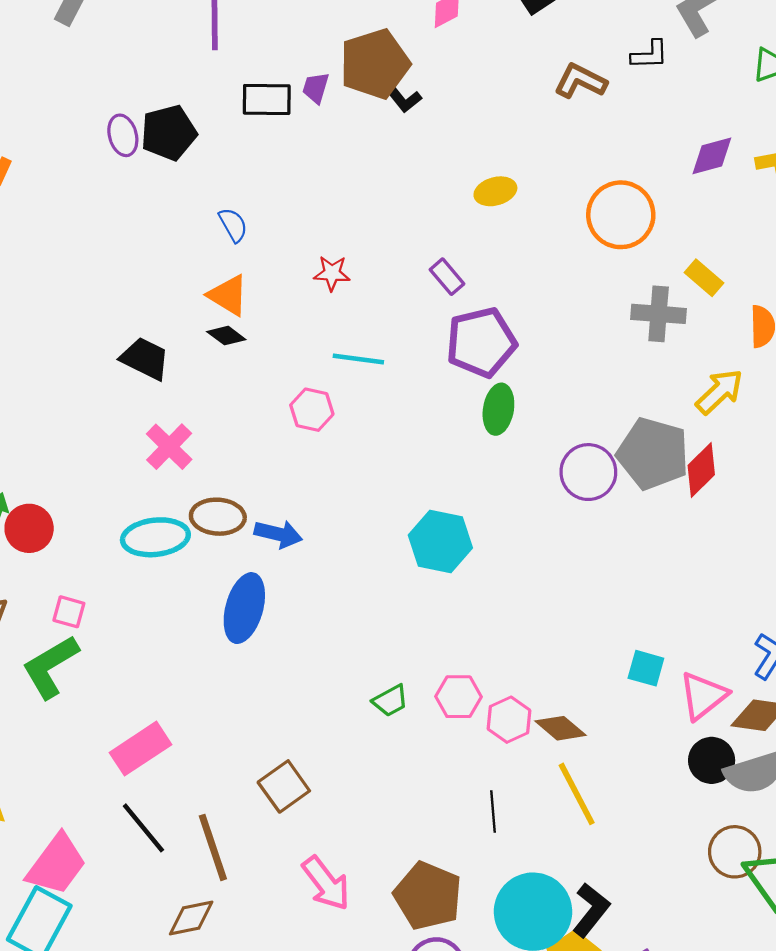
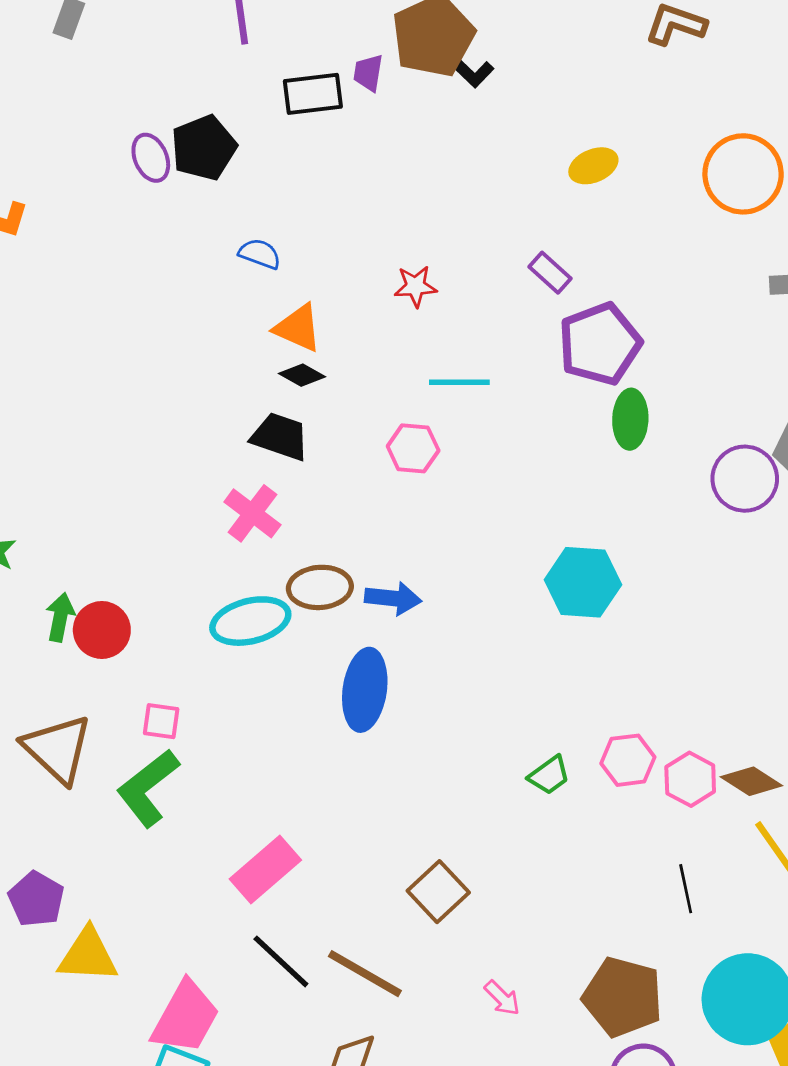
blue semicircle: (233, 225) -> (260, 254), moved, turned -33
black trapezoid: (145, 359) -> (280, 437), moved
brown line: (213, 847) -> (365, 974), turned -34
pink arrow: (326, 883) -> (502, 998), size x0.6

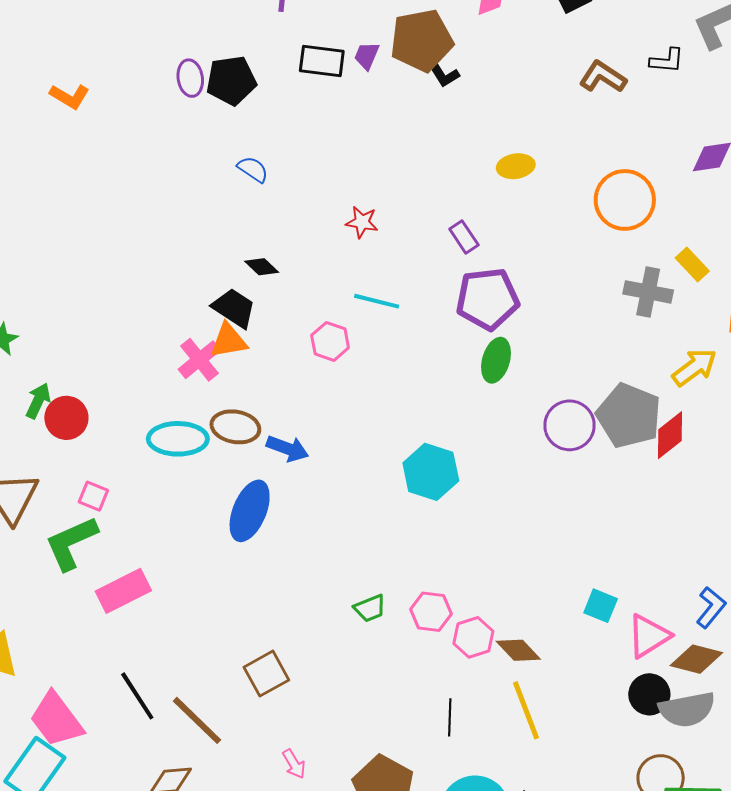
orange triangle: (298, 328) -> (229, 341), moved, turned -48
pink rectangle: (265, 870) -> (123, 591), moved
pink trapezoid: (185, 1017) -> (56, 720), turned 100

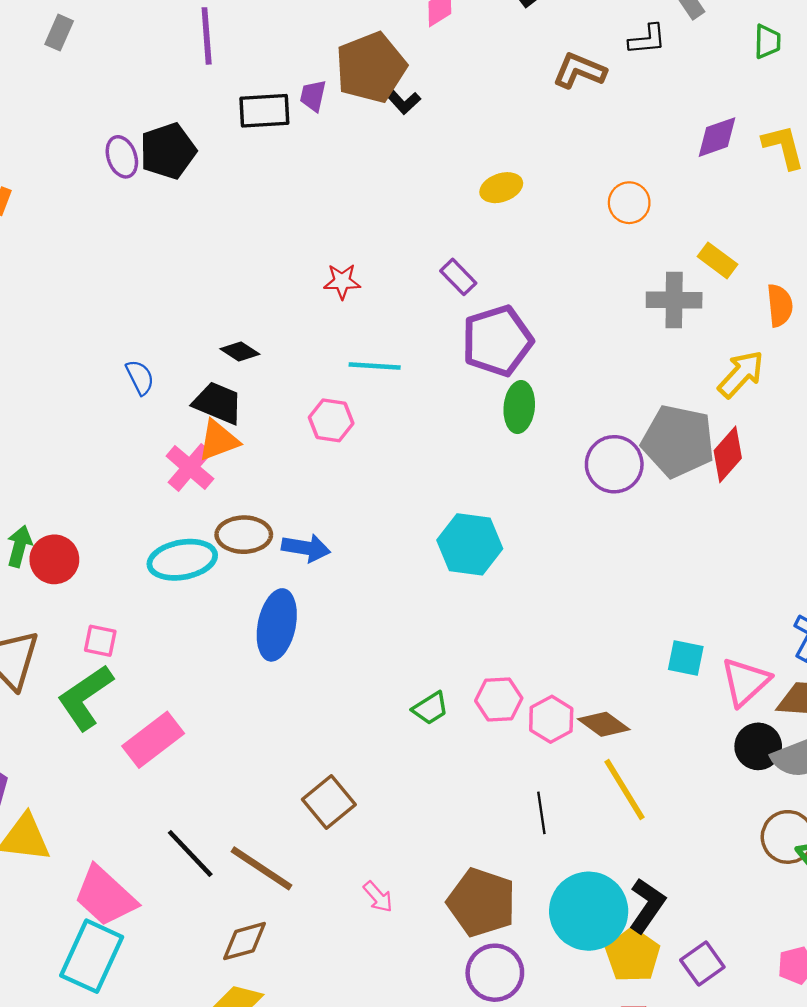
blue semicircle: (253, 169) -> (140, 377), moved, turned 40
orange circle: (625, 200) -> (629, 203), size x0.6

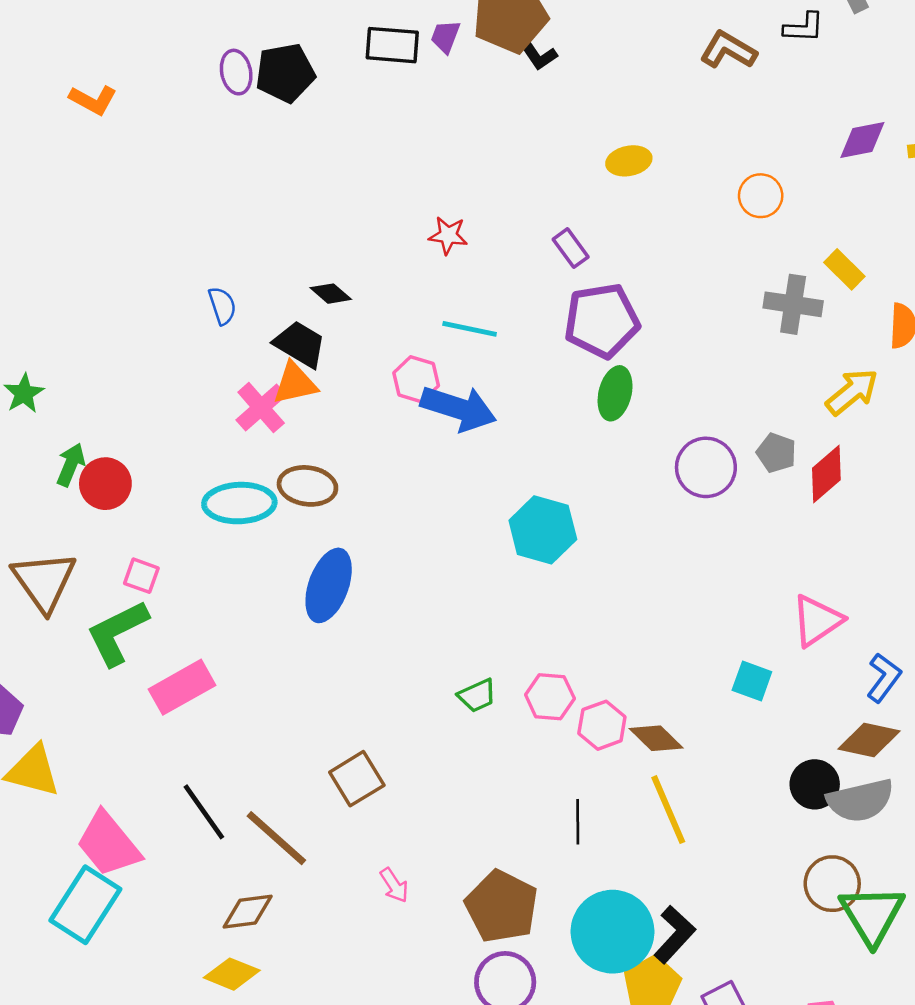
gray pentagon: (678, 441) -> (776, 453), size x0.5
blue arrow: (306, 548) -> (458, 408), moved, size x1.5
pink triangle: (745, 682) -> (817, 621), moved

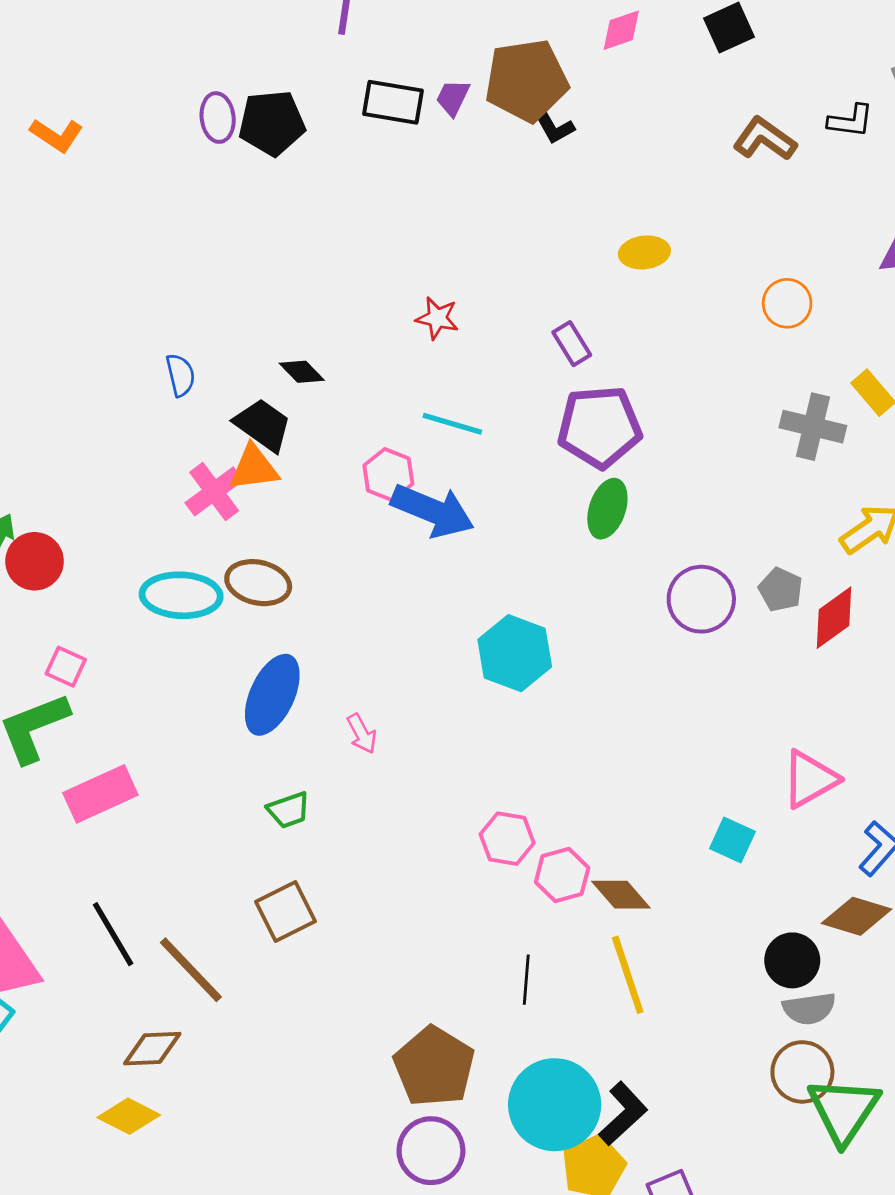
green trapezoid: (477, 696) -> (289, 810), moved
gray semicircle: (860, 800) -> (809, 1009), moved, size x0.7
pink arrow: (394, 885) -> (362, 734), moved

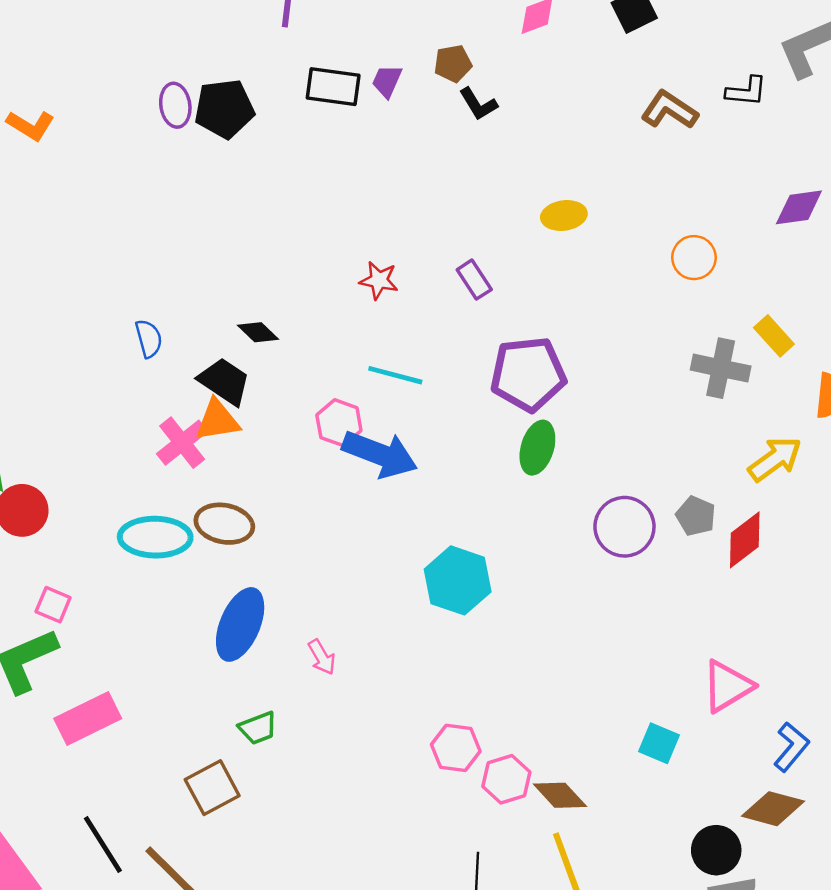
brown pentagon: (526, 80) -> (453, 64), size x0.5
purple rectangle: (572, 344) -> (474, 280), moved
brown square: (286, 911) -> (212, 788), moved

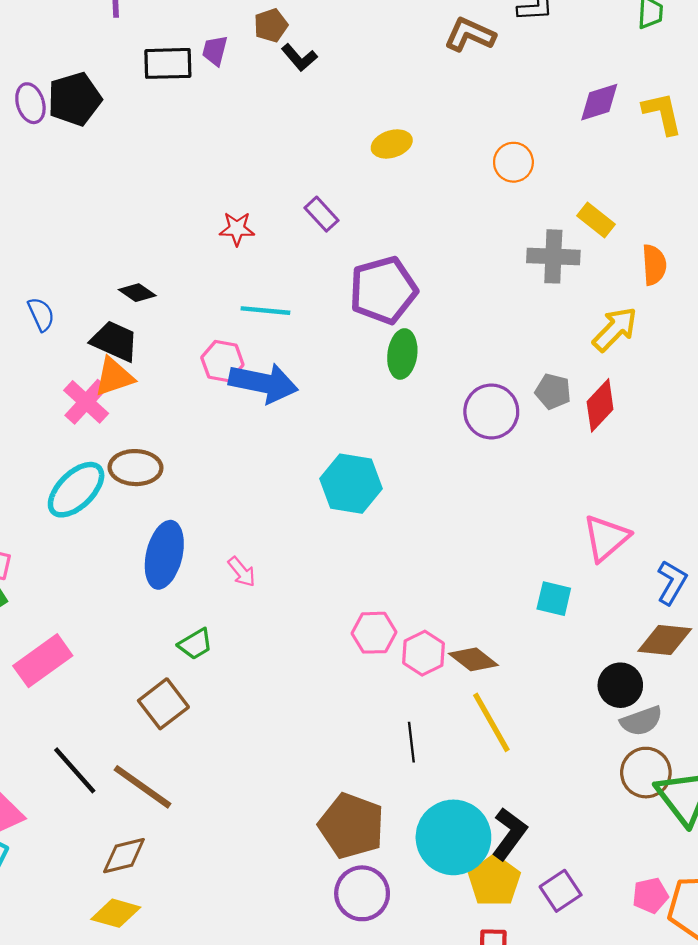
cyan ellipse: (155, 537) -> (76, 490), turned -36

